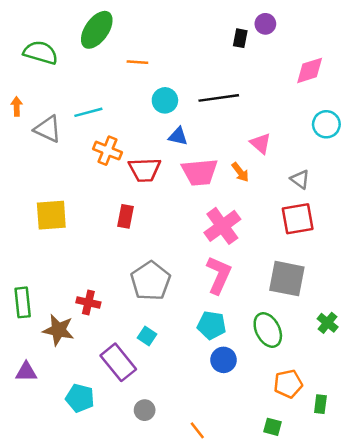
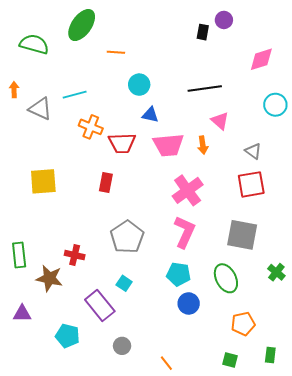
black line: (219, 98) -> (205, 89), moved
orange arrow: (240, 172) -> (203, 145), turned 30
green rectangle: (320, 404) -> (270, 355), moved

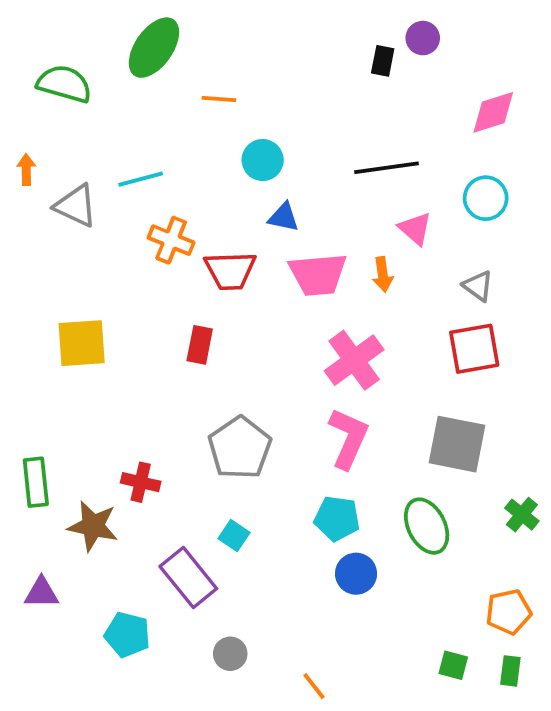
cyan circle: (275, 105) -> (486, 198), moved
orange pentagon: (243, 324) -> (509, 612), moved
green square: (230, 360) -> (453, 665), moved

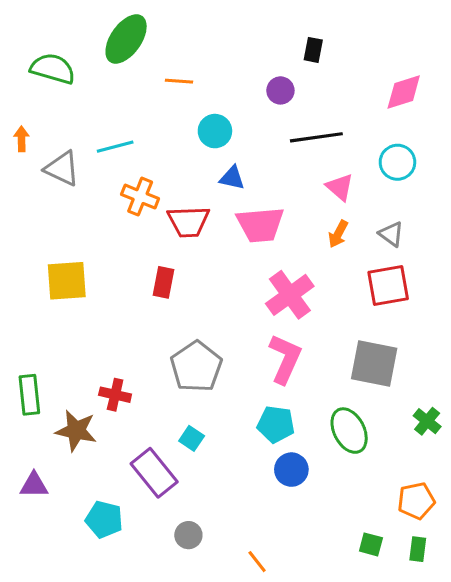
purple circle: (423, 38) -> (280, 90), moved
orange arrow: (383, 274) -> (338, 234), moved, turned 36

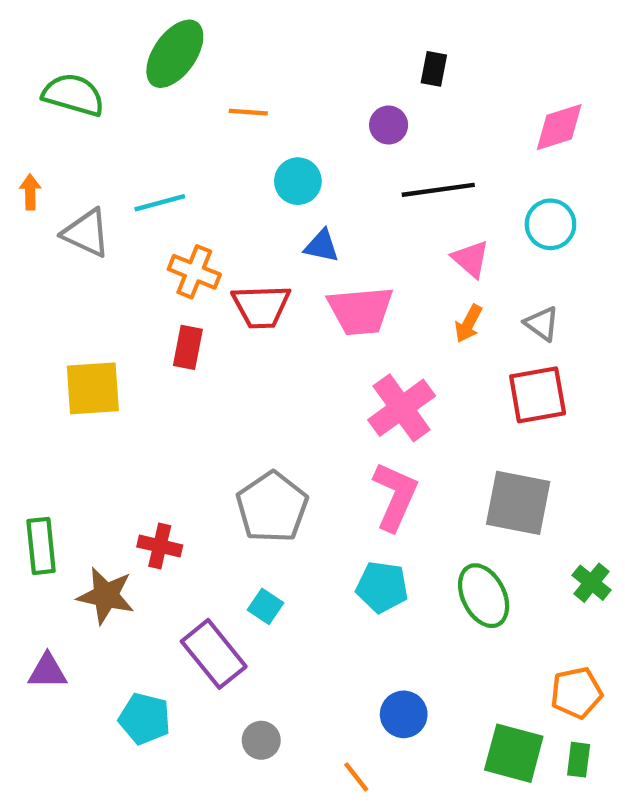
red rectangle: (163, 282) -> (188, 347), moved
blue circle: (291, 470) -> (404, 714), moved
green square: (371, 544) -> (514, 753), size x1.8

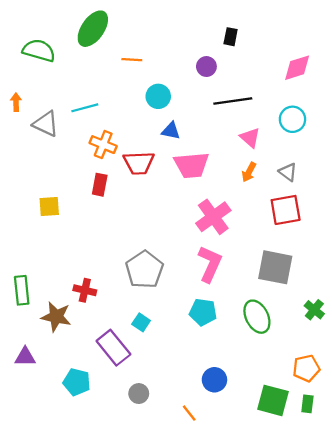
yellow square: (93, 388) -> (49, 206), size x0.7

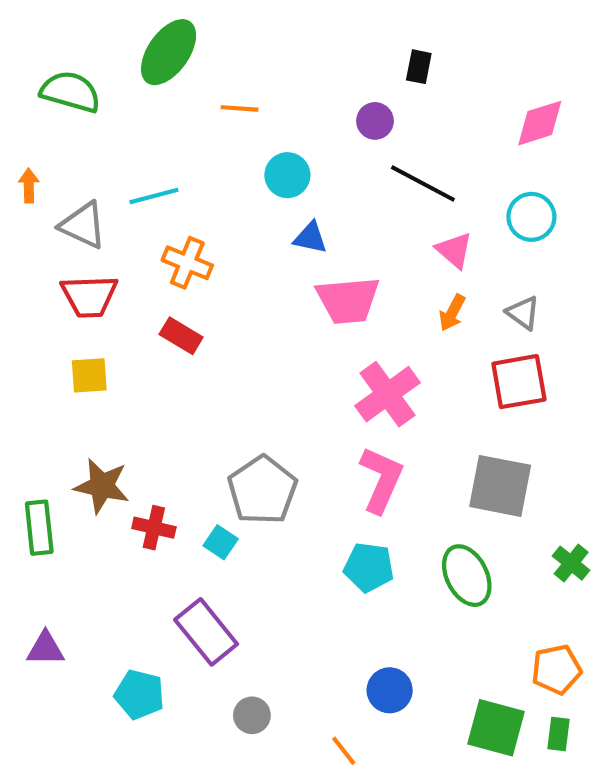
black line: (233, 101) -> (423, 183), turned 36
red trapezoid: (139, 163) -> (89, 296), moved
red rectangle: (100, 185) -> (181, 336), turned -70
brown star: (56, 317) -> (102, 486), moved
cyan square: (141, 322) -> (221, 542), moved

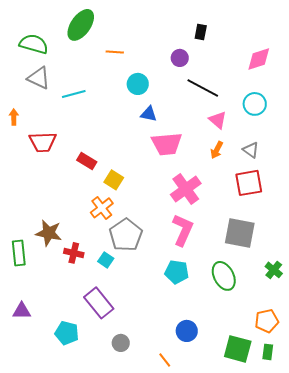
orange arrow: (29, 186) -> (14, 117), moved
gray triangle: (83, 225) -> (39, 78), moved
orange cross: (187, 263) -> (102, 208), moved, turned 30
yellow square: (89, 375) -> (114, 180), moved, turned 36

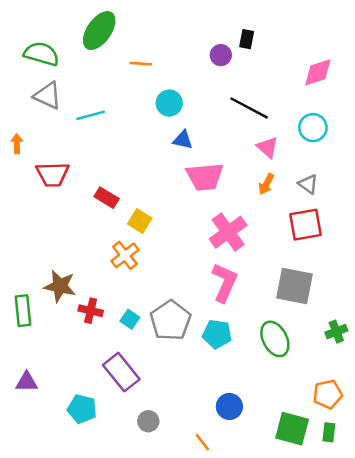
purple circle: (180, 58) -> (221, 55), moved
gray pentagon: (126, 235) -> (170, 320), moved
green cross: (274, 270) -> (336, 332), turned 30

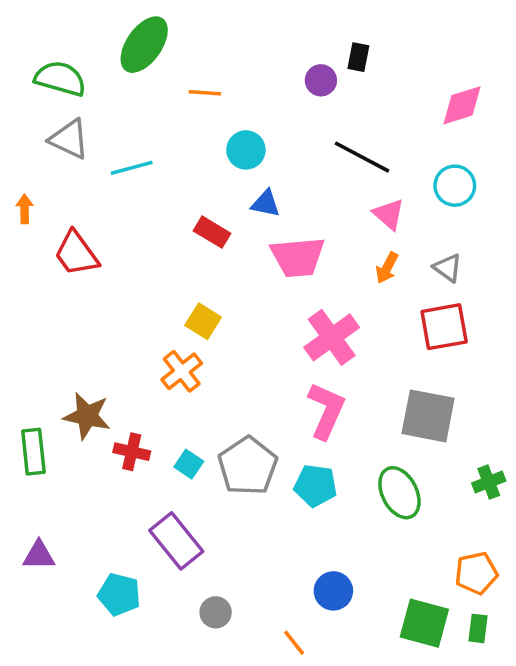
red trapezoid: (52, 174) -> (76, 253), turned 56
red rectangle: (107, 198) -> (212, 232), moved

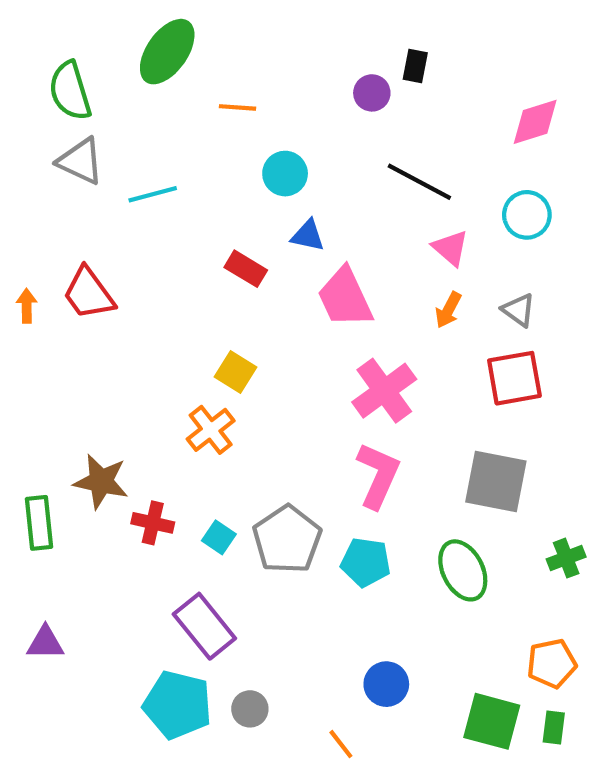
green semicircle: (60, 79) -> (70, 91), turned -123
orange arrow: (25, 209) -> (27, 306), moved
pink trapezoid: (298, 257) -> (345, 298), turned 70
cyan pentagon: (119, 594) -> (178, 705), moved, size x1.4

